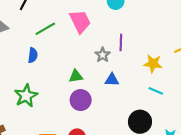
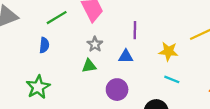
gray star: (103, 55) -> (95, 44), moved
blue triangle: (112, 80) -> (126, 57), moved
purple circle: (81, 100) -> (117, 90), moved

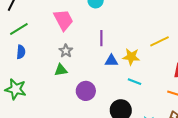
green line: (57, 18) -> (19, 29), moved
blue triangle: (126, 57) -> (111, 61), moved
green star: (38, 87) -> (16, 89), turned -30

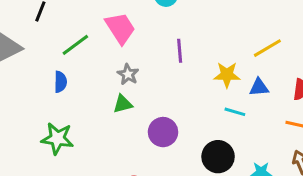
green line: (19, 29) -> (75, 45), moved
blue triangle: (111, 61) -> (259, 87), moved

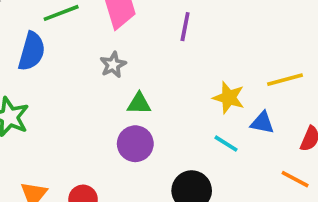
purple line: (180, 51) -> (185, 27), moved
blue semicircle: (60, 82) -> (32, 51), size x1.5
green triangle: (123, 104) -> (139, 104), moved

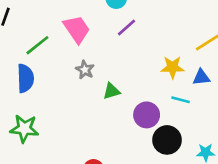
purple line: (185, 27) -> (127, 28), turned 55
purple circle: (135, 144) -> (147, 115), moved

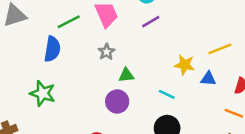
cyan line: (181, 100) -> (167, 94), moved
purple circle: (147, 115) -> (117, 101), moved

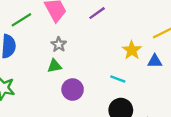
yellow star: (185, 65) -> (132, 50), turned 30
green triangle: (126, 75) -> (54, 66), moved

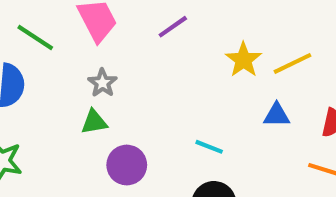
green line: (21, 20) -> (35, 37), turned 65
yellow star: (132, 50) -> (243, 60), moved

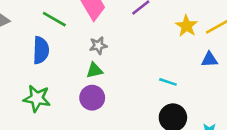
gray star: (102, 83) -> (98, 45), turned 30
purple circle: (127, 165) -> (92, 98), moved

